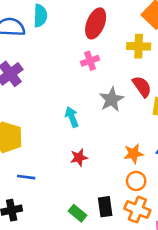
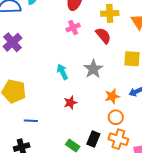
red semicircle: (142, 87) -> (103, 36), moved
gray star: (111, 99) -> (93, 69), moved
black rectangle: (105, 207) -> (93, 139), turned 35

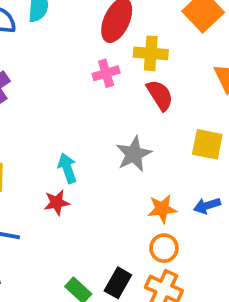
yellow cross: (110, 13) -> (151, 53), moved
cyan arrow: (62, 72) -> (67, 168), moved
red star: (70, 103) -> (57, 203), moved

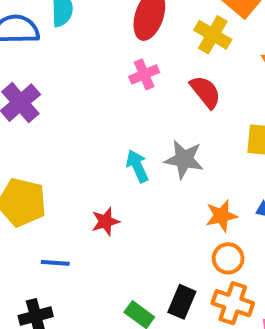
yellow cross: (151, 53) -> (213, 35), moved, turned 32
gray star: (134, 154) -> (184, 159), turned -30
cyan arrow: (67, 168) -> (137, 166), moved

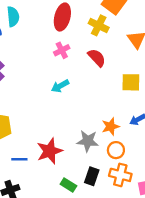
gray star: (184, 159) -> (88, 141), moved
cyan arrow: (137, 166) -> (60, 86), moved, turned -90
red star: (105, 221) -> (50, 151), moved, size x1.6

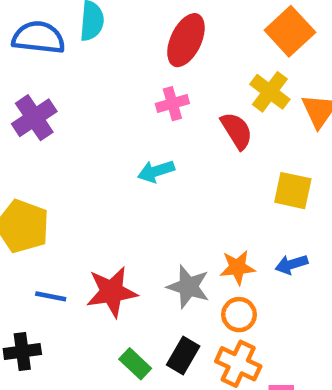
yellow cross: (99, 25) -> (270, 92), moved

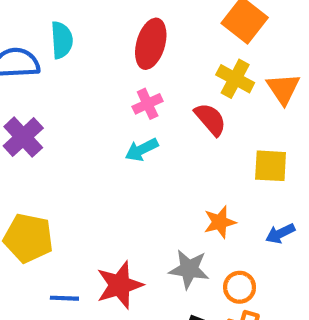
cyan arrow: (156, 171) -> (142, 150), moved
orange star: (237, 267) -> (220, 222), moved

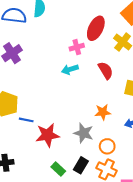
red ellipse: (151, 44) -> (96, 28), moved
red semicircle: (210, 119) -> (106, 70), moved
blue line: (64, 298) -> (26, 120), moved

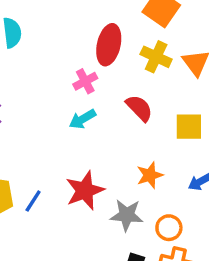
blue line: (26, 120) -> (33, 201), moved, turned -56
red star: (48, 135) -> (85, 190), moved

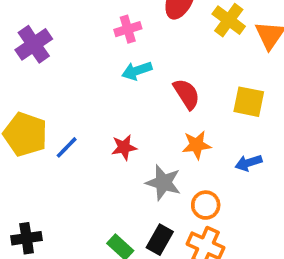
pink cross: (85, 81) -> (128, 29), moved
red semicircle: (139, 108) -> (187, 94), moved
red star: (85, 190) -> (124, 147), size x0.6

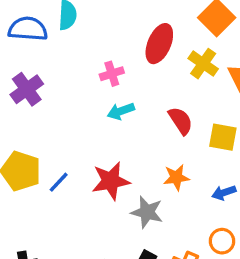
red semicircle: (187, 94) -> (181, 121), moved
red star: (124, 147) -> (111, 181), size x1.6
orange circle: (206, 205) -> (222, 241), moved

